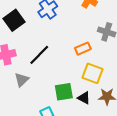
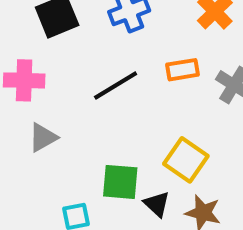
orange rectangle: (83, 49) -> (183, 70), moved
black line: (39, 55) -> (116, 85), moved

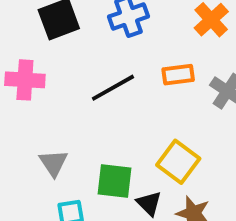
gray triangle: (43, 137) -> (53, 163), moved, turned -36

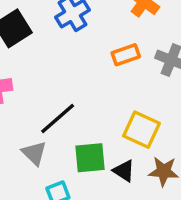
black line: (113, 88) -> (58, 119), moved

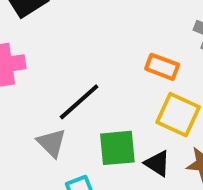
orange rectangle: (126, 55) -> (162, 67), moved, turned 40

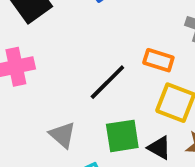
black line: (79, 102) -> (107, 82), moved

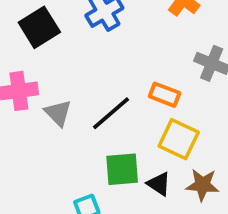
gray triangle: (62, 135) -> (58, 113), moved

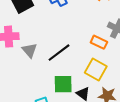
orange rectangle: (165, 95) -> (99, 42), moved

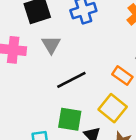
gray triangle: (30, 50) -> (51, 45), moved

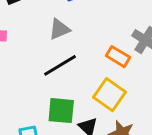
gray triangle: (51, 45) -> (59, 29), moved, turned 42

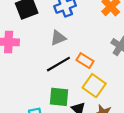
orange rectangle: (118, 57) -> (85, 61), moved

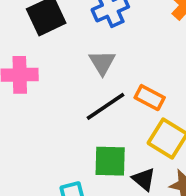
gray triangle: (58, 38) -> (102, 62), turned -35

